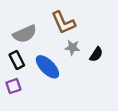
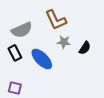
purple square: (13, 86) -> (15, 88), moved, turned 32

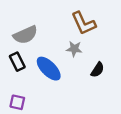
brown L-shape: (56, 20) -> (84, 23), moved
black semicircle: (85, 48) -> (97, 70), moved

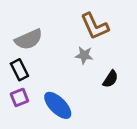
blue ellipse: (49, 69) -> (58, 105), moved
purple square: (17, 102) -> (19, 97), moved, turned -35

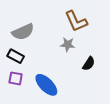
black rectangle: (19, 70) -> (16, 56), turned -35
purple square: (19, 97) -> (16, 78), turned 32

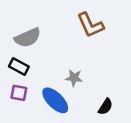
gray star: (68, 45) -> (74, 78), moved
black semicircle: (89, 64) -> (105, 107), moved

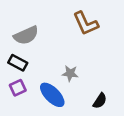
purple square: (19, 93) -> (18, 88), turned -35

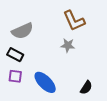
gray star: (70, 73) -> (68, 45), moved
purple square: (18, 88) -> (15, 76), turned 32

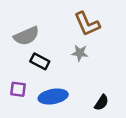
black rectangle: (15, 55) -> (40, 61), moved
blue ellipse: (45, 82) -> (53, 96), turned -55

